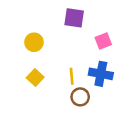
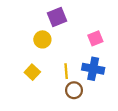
purple square: (74, 18) -> (57, 17), moved, turned -30
yellow circle: (34, 42) -> (42, 39), moved

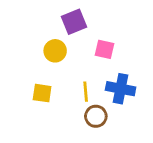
pink square: (95, 38) -> (105, 49), moved, turned 35
yellow square: (32, 72) -> (42, 93), turned -35

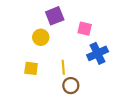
pink square: (105, 49) -> (85, 29), moved
blue cross: (121, 89) -> (98, 53), moved, turned -36

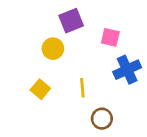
yellow square: (31, 68) -> (40, 89), turned 32
brown circle: (71, 86) -> (102, 119), moved

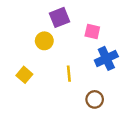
yellow square: (40, 89) -> (24, 75), moved
brown circle: (102, 119) -> (95, 99), moved

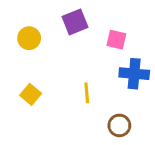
yellow circle: (44, 41) -> (29, 38), moved
blue cross: (106, 58) -> (134, 74), turned 30

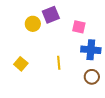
yellow circle: (29, 38) -> (33, 24), moved
brown circle: (119, 125) -> (92, 77), moved

